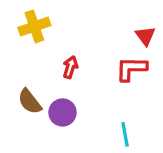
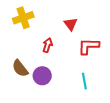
red triangle: (145, 36) -> (71, 24), moved
cyan line: (125, 134) -> (84, 81), moved

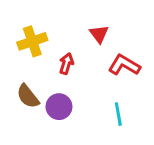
yellow cross: (23, 18) -> (32, 41), moved
red L-shape: (89, 46) -> (124, 65), turned 30

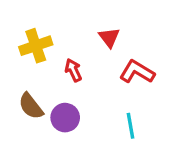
red arrow: (66, 64) -> (73, 70), turned -42

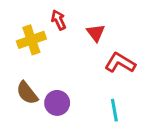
red arrow: (73, 70) -> (59, 20), moved

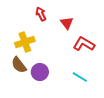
yellow cross: (31, 40) -> (25, 42), moved
cyan line: (114, 110) -> (80, 77), turned -49

